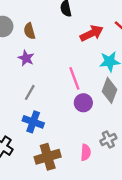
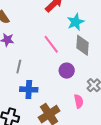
purple circle: (83, 103) -> (67, 71), moved

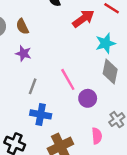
pink line: (51, 44) -> (68, 79), moved

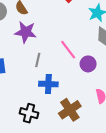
purple star: (23, 53) -> (26, 32), size x1.5

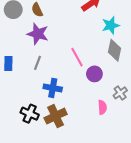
gray line: (38, 60) -> (37, 63), moved
brown cross: (70, 110) -> (56, 116), moved

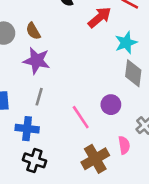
pink line: (77, 57) -> (81, 117), moved
blue cross: (53, 88) -> (27, 129), moved
brown cross: (56, 116) -> (95, 159), moved

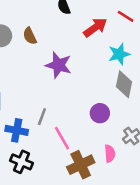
purple star: (37, 61) -> (59, 65), moved
gray line: (39, 97) -> (42, 117), moved
pink line: (81, 117) -> (62, 138), moved

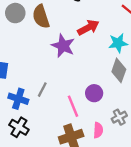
red arrow: (95, 27) -> (88, 28), moved
brown semicircle: (30, 36) -> (41, 17), size x1.5
pink line: (62, 138) -> (73, 106), moved

